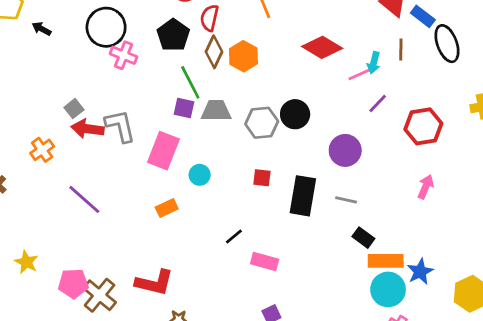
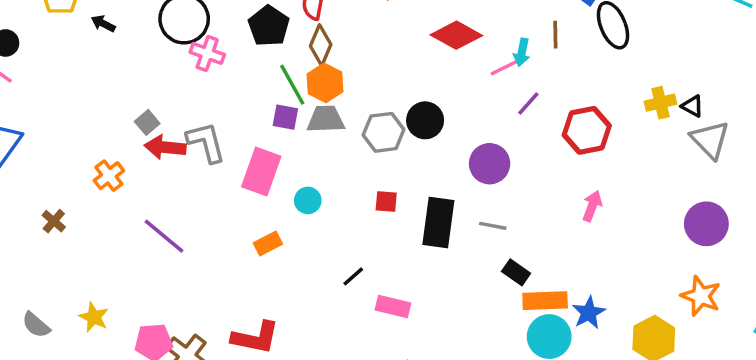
orange hexagon: (243, 56) -> (325, 83), moved

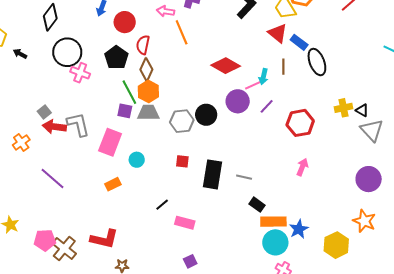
purple circle: (490, 164) -> (238, 101), moved

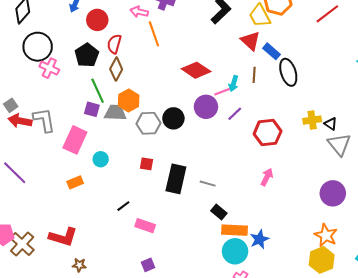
orange hexagon: (148, 91) -> (129, 100), moved
yellow hexagon: (336, 245) -> (322, 260), moved

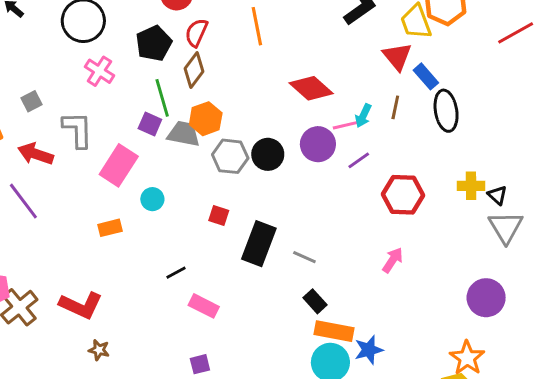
pink cross: (49, 68) -> (99, 71), moved
red arrow: (20, 121) -> (36, 154), moved

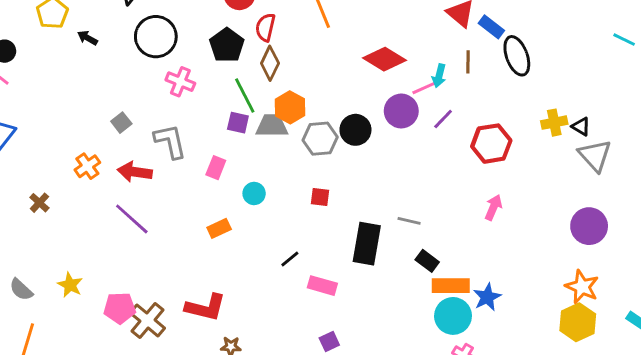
pink rectangle: (119, 165) -> (216, 168), size x0.6
black rectangle: (259, 244) -> (367, 244), moved

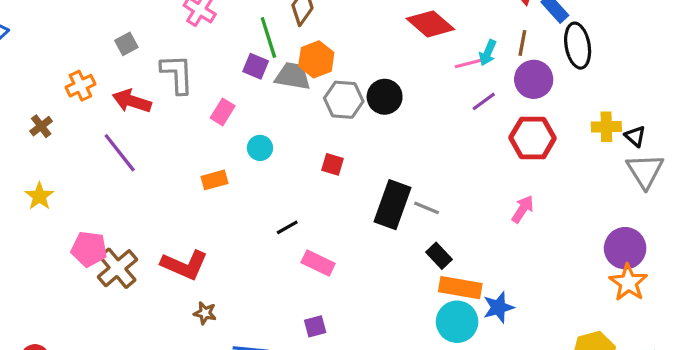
purple circle: (401, 111) -> (534, 79), moved
brown cross: (39, 203) -> (41, 126), moved
black rectangle: (367, 244) -> (393, 205), moved
yellow star: (70, 285) -> (39, 196), moved
orange star: (582, 287) -> (628, 283), moved

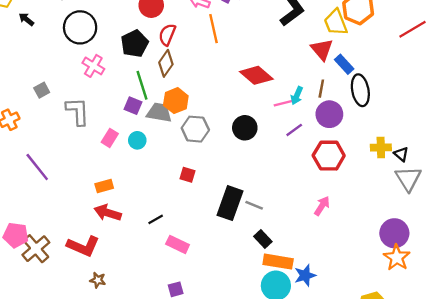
black circle: (385, 97) -> (245, 128), moved
red arrow: (132, 101) -> (108, 213), moved
cyan circle: (260, 148) -> (137, 140), moved

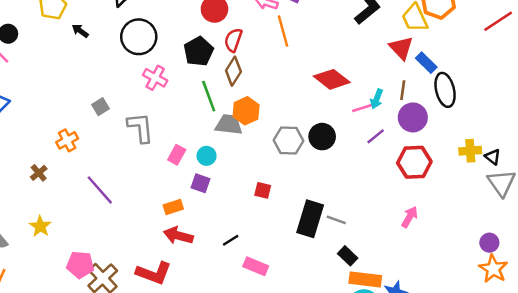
purple square: (133, 106) -> (200, 183), moved
gray hexagon: (195, 129) -> (289, 140), moved
purple circle: (394, 233) -> (489, 243), size x0.6

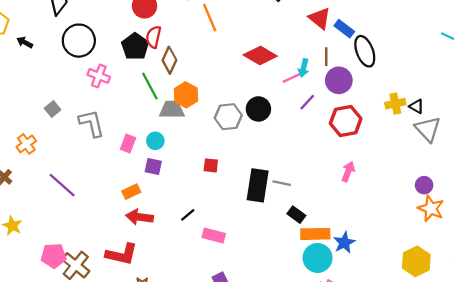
red semicircle: (233, 40) -> (153, 37), moved

